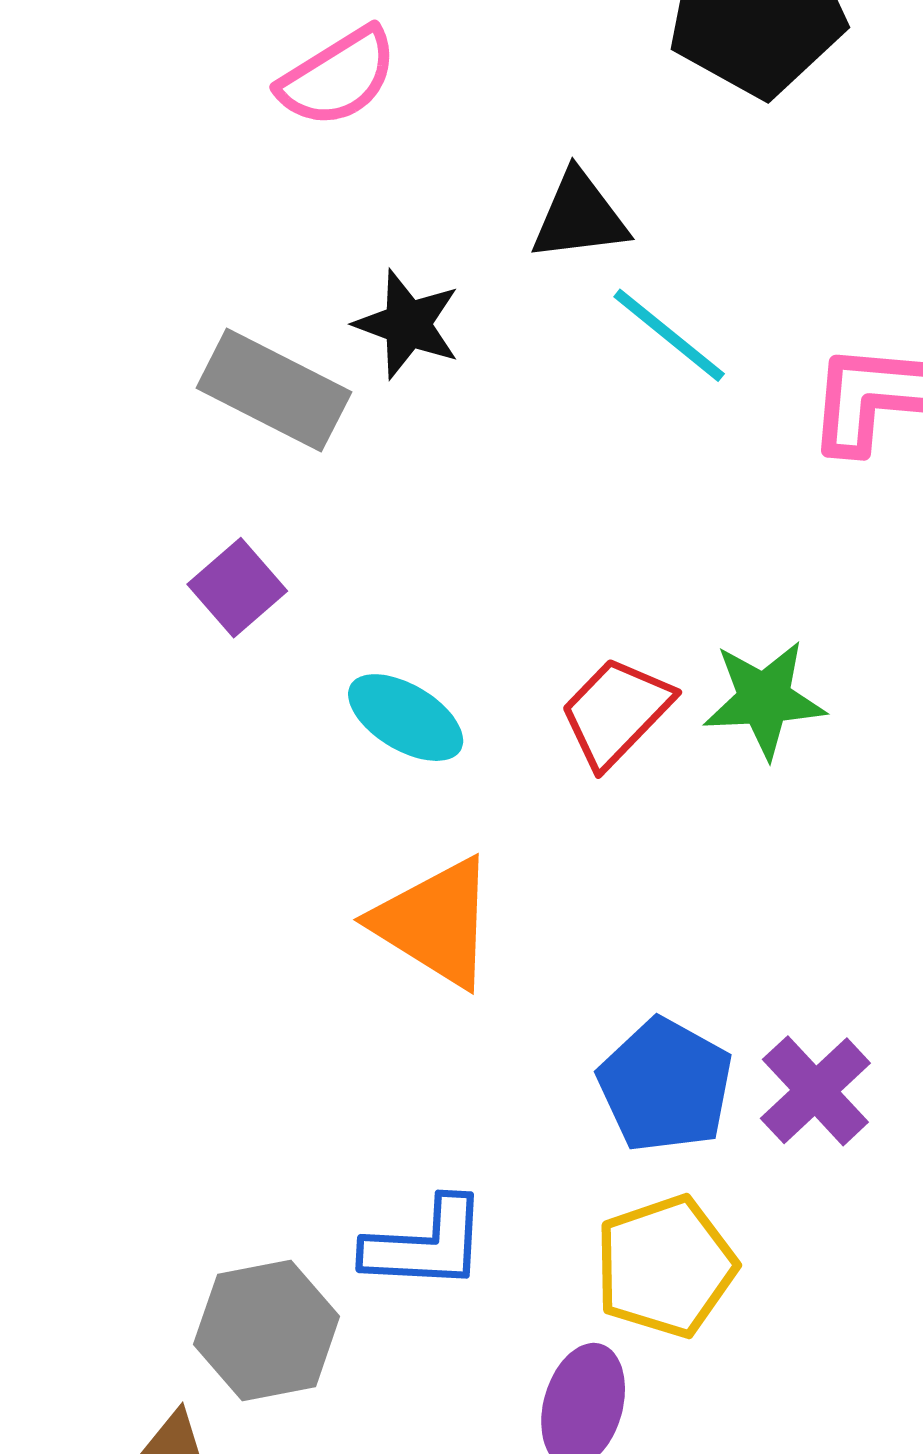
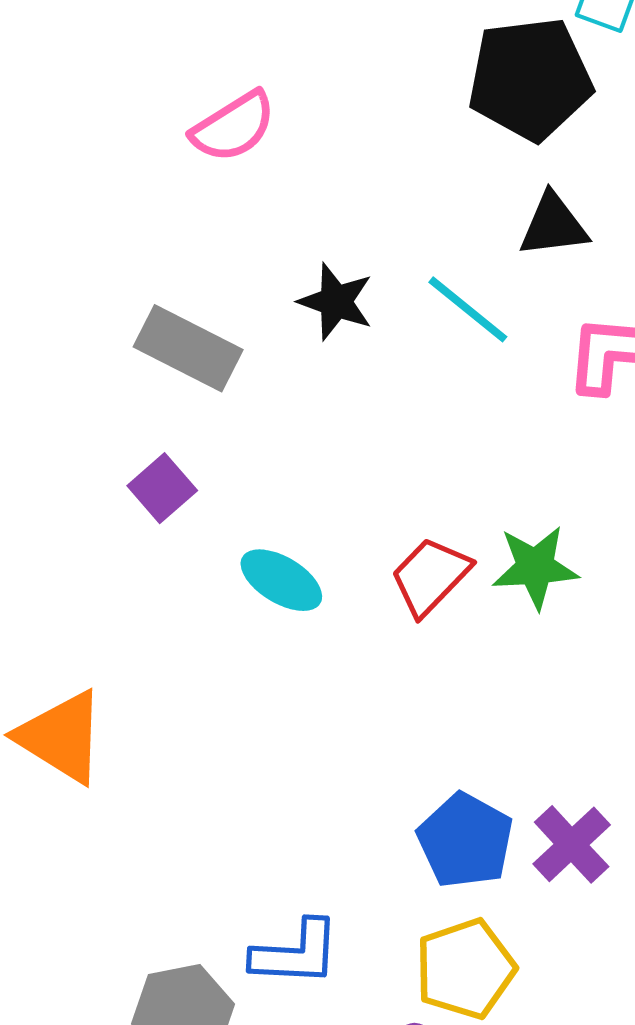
black triangle: (579, 216) -> (553, 225), moved
black star: (407, 324) -> (336, 302), moved
orange triangle: (435, 922) -> (61, 737), moved

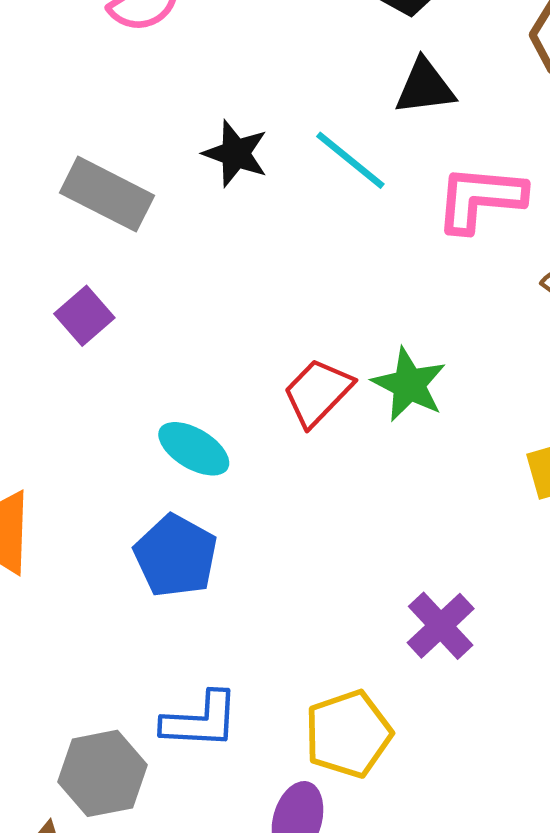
green star: (535, 567) -> (409, 385), turned 30
cyan ellipse: (281, 580) -> (194, 449), moved
blue pentagon: (465, 841) -> (176, 556), moved

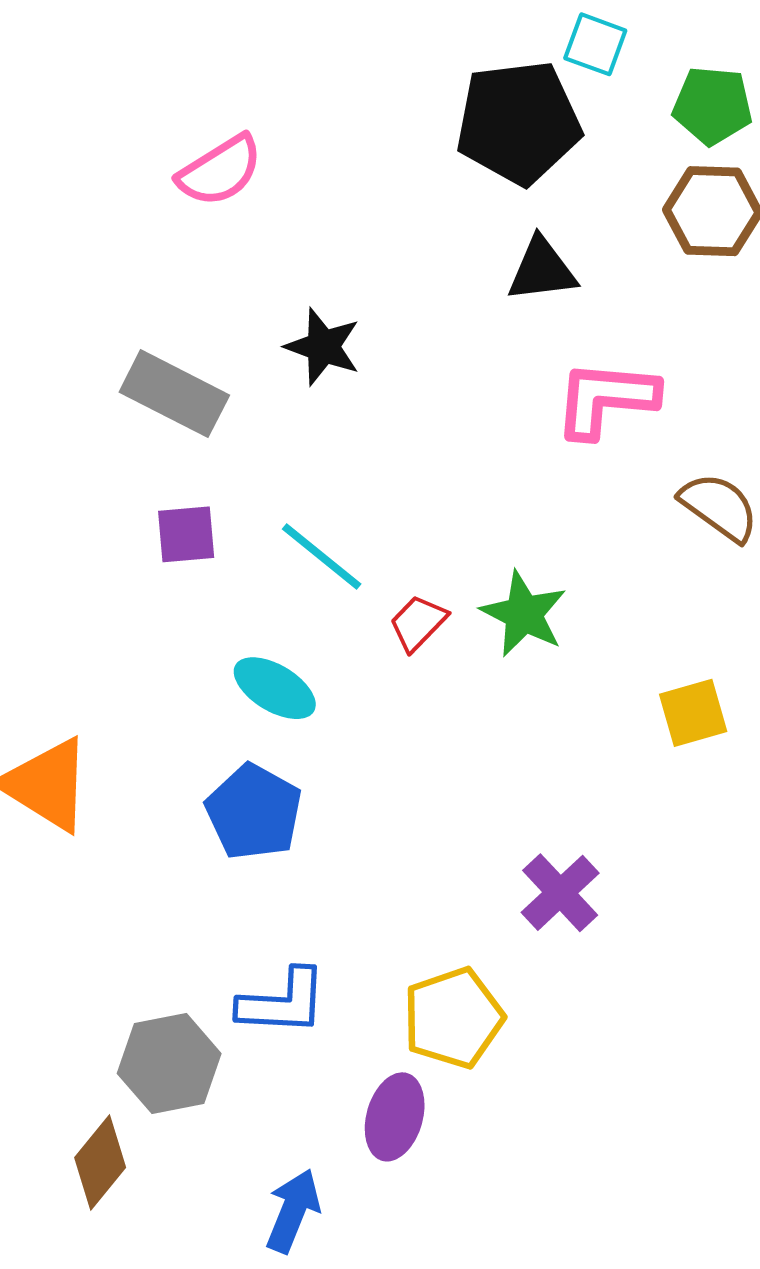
cyan line: (350, 160) -> (322, 557), moved
purple square: (84, 316) -> (186, 534), moved, turned 36
red trapezoid: (318, 392) -> (418, 623), size x0.7

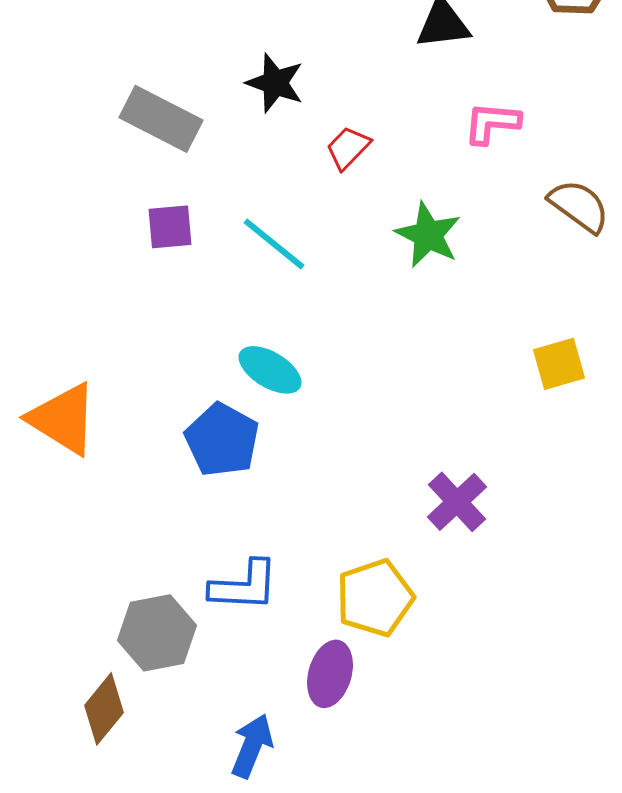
pink L-shape: (606, 399) -> (492, 123), size x0.7
green star: (524, 614) -> (428, 235), moved
red trapezoid: (418, 623) -> (348, 148), moved
cyan ellipse: (275, 688) -> (270, 370), moved

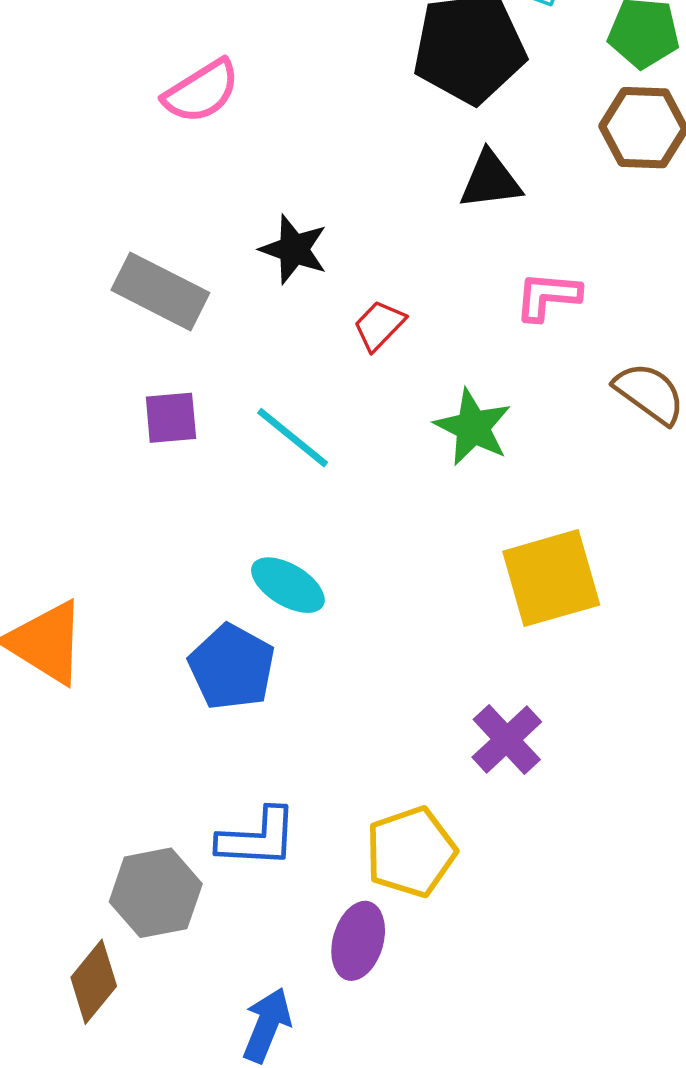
yellow square: (559, 364) -> (551, 578), moved, size x1.6

